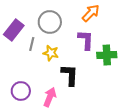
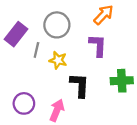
green cross: (107, 55) -> (122, 81), moved

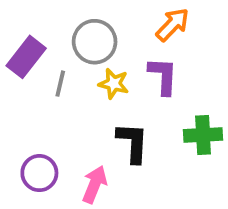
yellow star: (58, 60) -> (114, 84), moved

